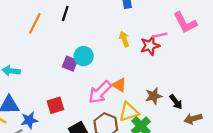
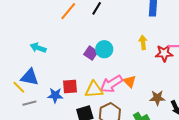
yellow triangle: (129, 112) -> (94, 89), moved
blue star: (29, 120) -> (55, 95), moved

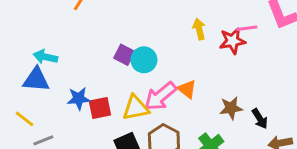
cyan circle: (104, 49) -> (144, 60), moved
blue triangle: (30, 77) -> (36, 80), moved
blue star: (55, 95) -> (79, 99), moved

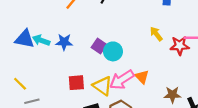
yellow arrow: (199, 29) -> (156, 34), turned -32
blue triangle: (36, 80) -> (25, 39), moved
blue star: (79, 99) -> (64, 42), moved
yellow triangle: (136, 108) -> (103, 86), turned 40

